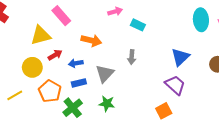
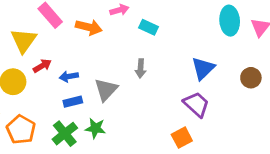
yellow triangle: (41, 35) -> (24, 41), turned -40
orange arrow: (91, 40) -> (89, 27), moved
orange pentagon: (50, 91) -> (21, 130), moved
green star: (107, 104) -> (95, 128), moved

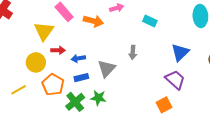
cyan rectangle: (149, 27) -> (150, 21), moved
red arrow: (42, 66) -> (58, 50), turned 32
orange pentagon: (21, 130) -> (53, 85), moved

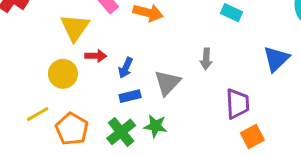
blue arrow: (78, 58) -> (126, 68), turned -56
purple trapezoid: (175, 80) -> (237, 104), moved, turned 45
orange pentagon: (53, 85) -> (72, 129), moved

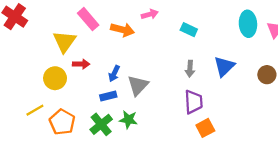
gray arrow: (206, 59) -> (190, 69), moved
blue arrow: (126, 68) -> (114, 73), moved

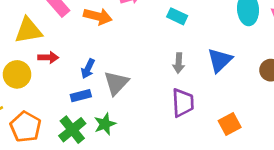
yellow triangle: (64, 42) -> (28, 30), turned 45
green star: (128, 120) -> (105, 124), turned -30
orange square: (205, 128) -> (230, 124), moved

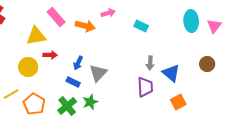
blue triangle: (220, 60) -> (171, 73), moved, turned -36
gray arrow: (179, 63) -> (150, 63), moved
blue rectangle: (81, 96) -> (73, 82), turned 40

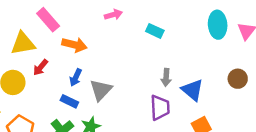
orange arrow: (85, 26) -> (74, 45), moved
red arrow: (50, 55) -> (41, 67), turned 128

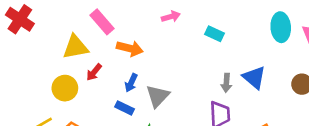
blue triangle: (192, 90) -> (254, 77), moved

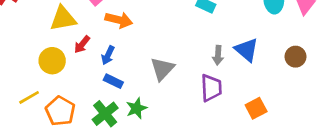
blue arrow: (131, 83) -> (108, 55), moved
gray triangle: (158, 96) -> (162, 69), moved

